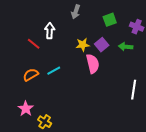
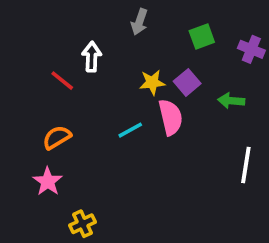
green arrow: (126, 47) -> (231, 101), moved
cyan line: (54, 71) -> (130, 130), moved
pink star: (26, 109) -> (48, 182), moved
yellow cross: (45, 122) -> (83, 224), turned 32

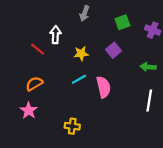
yellow star: (152, 82) -> (81, 54), moved
green arrow: (231, 101) -> (148, 67), moved
pink semicircle: (171, 117) -> (103, 87), moved
yellow cross: (83, 224) -> (72, 126), moved, turned 32

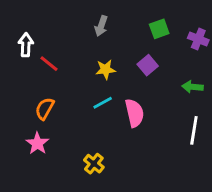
gray arrow: (84, 13) -> (101, 26), moved
white arrow: (55, 35) -> (26, 45), moved
orange semicircle: (34, 84) -> (45, 109), turned -30
yellow cross: (72, 126) -> (94, 164), turned 32

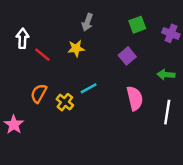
yellow star: (106, 69) -> (76, 48), moved
pink semicircle: (135, 113) -> (135, 98), moved
pink star: (37, 143) -> (14, 125), moved
yellow cross: (94, 164) -> (65, 102), moved

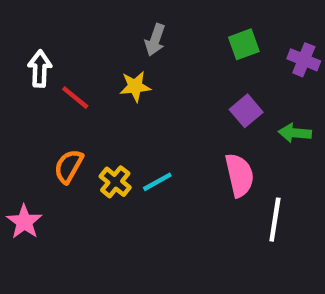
purple square: (127, 56) -> (246, 111), moved
cyan line: (89, 88) -> (157, 182), moved
white line: (167, 112) -> (275, 220), moved

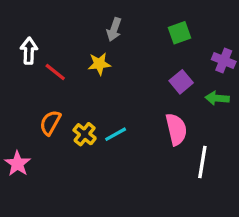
purple cross: (304, 60) -> (224, 61), moved

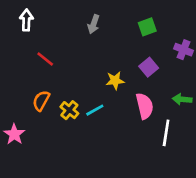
white arrow: (29, 51) -> (26, 20), moved
yellow star: (99, 64) -> (115, 81), moved
green arrow: (217, 98) -> (182, 99), moved

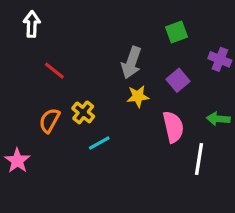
gray arrow: (94, 24) -> (131, 63), moved, size x1.4
yellow cross: (69, 110) -> (83, 112), moved
cyan line: (95, 110) -> (99, 143), moved

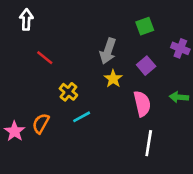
yellow star: (138, 96) -> (113, 79), turned -30
orange semicircle: (49, 120) -> (41, 123), moved
white line: (199, 159) -> (149, 143), moved

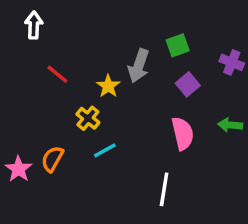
green square: (145, 26) -> (178, 45), moved
yellow star: (113, 79) -> (108, 86), moved
white line: (149, 143) -> (164, 189), moved

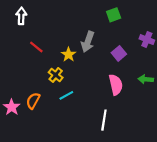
green square: (178, 45) -> (114, 15), moved

